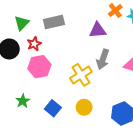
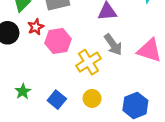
gray arrow: (103, 59) -> (113, 45), turned -54
pink hexagon: (39, 67) -> (58, 41), moved

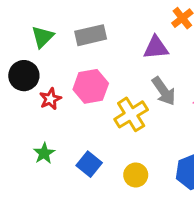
red star: (36, 27) -> (50, 99), moved
yellow circle: (92, 98) -> (136, 175), moved

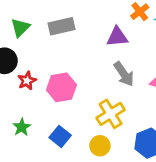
pink hexagon: (91, 86) -> (61, 87), moved
yellow cross: (131, 114) -> (111, 114), moved

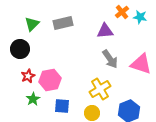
red star: (27, 81) -> (28, 76), moved
pink hexagon: (61, 87) -> (50, 80), moved
blue square: (60, 136) -> (62, 106), turned -35

